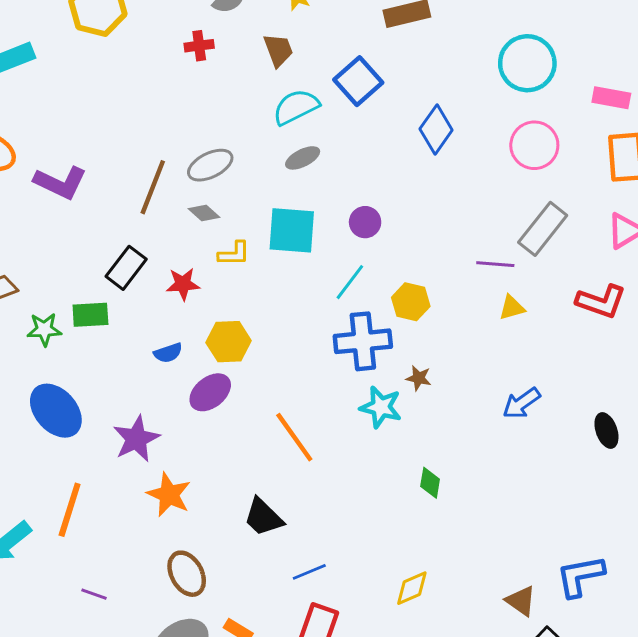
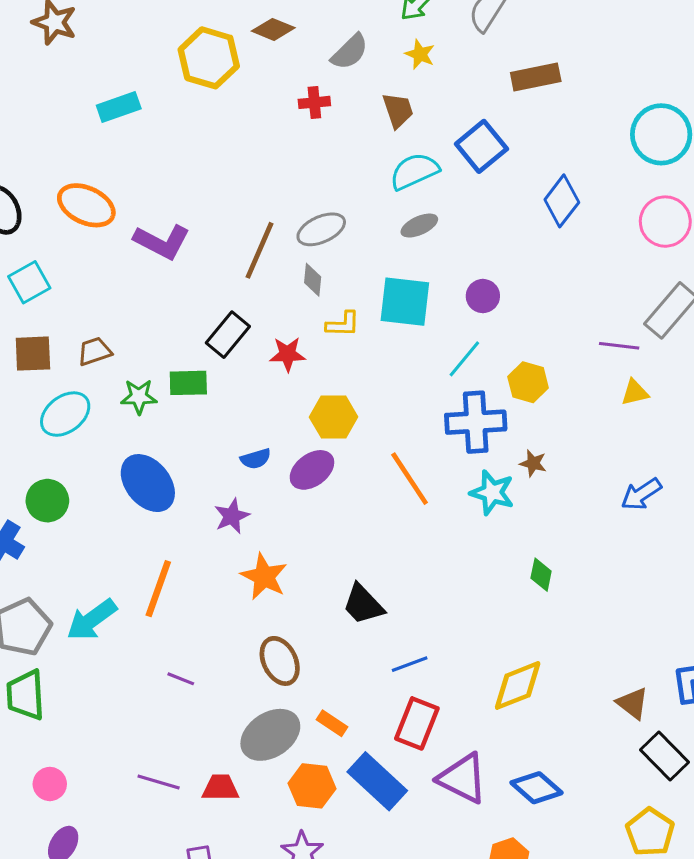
gray diamond: (204, 213) -> (313, 280), turned 52
blue semicircle: (168, 353) -> (256, 459), moved
orange line: (294, 437) -> (410, 479), moved
purple star: (136, 439) -> (232, 516), size x0.7
yellow diamond: (412, 588) -> (518, 685), size x1.4

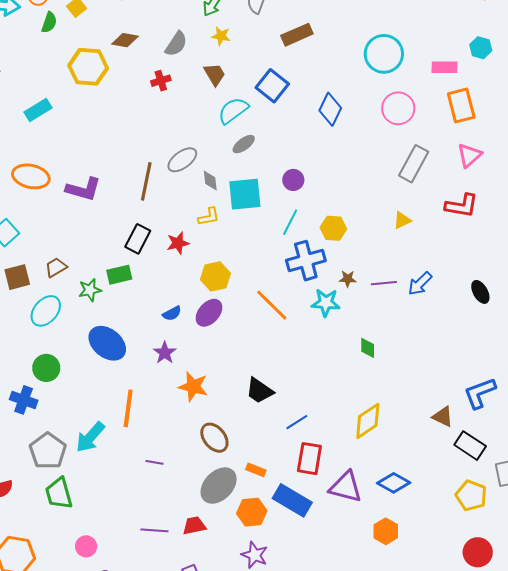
gray diamond: (313, 280) -> (210, 181), moved
purple line: (619, 346) -> (384, 283), moved

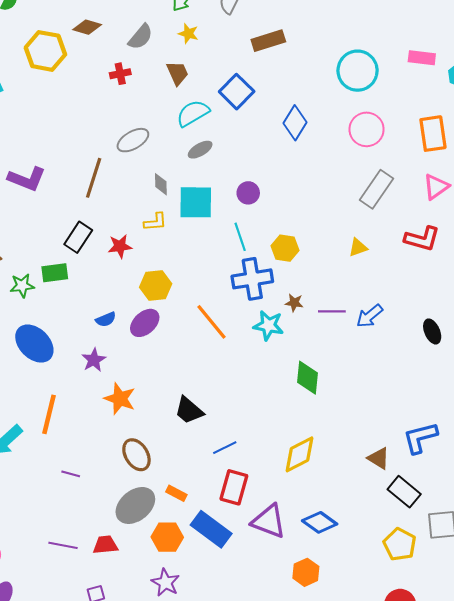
pink rectangle: (445, 67) -> (422, 58), moved
gray ellipse: (182, 160) -> (133, 140), moved
cyan line: (290, 222) -> (240, 237), turned -52
green diamond: (368, 348) -> (308, 378), size x1.5

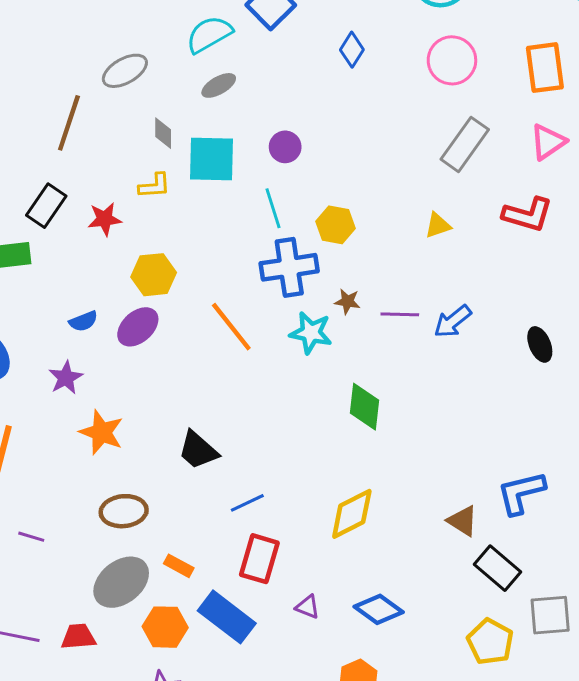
blue diamond: (295, 123) -> (352, 50), size x0.7
brown ellipse: (136, 455) -> (124, 511), turned -64
purple triangle: (269, 521) -> (308, 607), size x0.5

